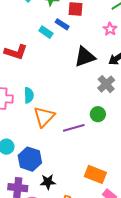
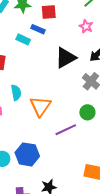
cyan semicircle: (29, 95) -> (16, 93), moved
orange triangle: (44, 117) -> (40, 106), moved
blue hexagon: (30, 159) -> (27, 154), moved

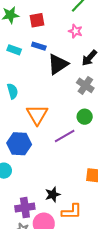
blue rectangle: (38, 29) -> (39, 46), moved
cyan semicircle: (16, 93) -> (12, 91), moved
blue hexagon: (27, 154) -> (19, 144), moved

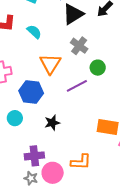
gray cross: (85, 85) -> (79, 46), moved
cyan semicircle: (12, 91) -> (34, 32), moved, turned -35
black star: (53, 194) -> (52, 123), moved

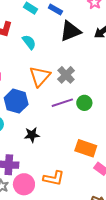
gray cross: (79, 46) -> (66, 75), moved
green circle: (98, 68) -> (84, 103), moved

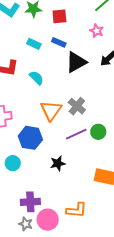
black star: (32, 135) -> (58, 163), moved

